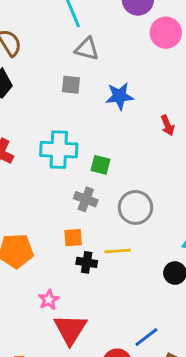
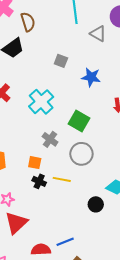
gray triangle: (87, 49) -> (98, 34), moved
cyan cross: (59, 150) -> (41, 102), turned 30
green square: (100, 165) -> (79, 121), moved, size x1.5

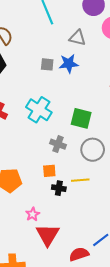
gray triangle: (98, 34) -> (77, 38), moved
blue star: (91, 77) -> (69, 64), moved

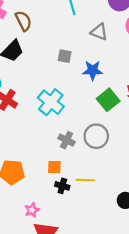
blue star: (69, 64) -> (93, 70), moved
green square: (81, 118) -> (108, 100), moved, turned 30
gray circle: (93, 150) -> (96, 136), moved

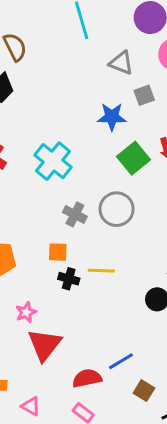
gray square: (65, 56) -> (144, 95), moved, turned -32

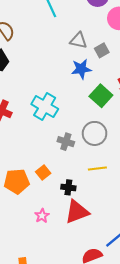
gray triangle: (121, 63) -> (78, 40), moved
orange square: (58, 252) -> (43, 172), moved, turned -32
yellow line: (101, 271) -> (97, 168), moved
red triangle: (45, 345) -> (77, 212), moved, turned 40

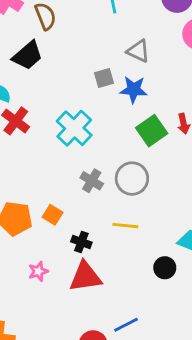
gray square: (102, 50) -> (104, 78), moved
orange square: (43, 172) -> (53, 215), turned -32

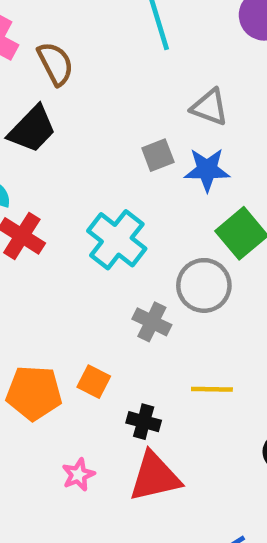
gray circle: (132, 179) -> (204, 285), moved

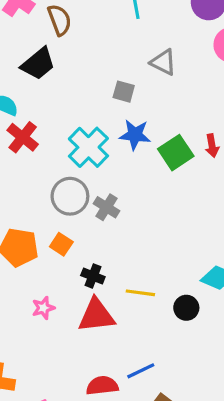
gray square: (158, 155) -> (124, 92), turned 30
blue star: (207, 170) -> (135, 135), moved
gray circle: (204, 285) -> (70, 196), moved
yellow line: (212, 389) -> (140, 293), moved

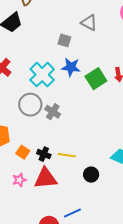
orange square: (61, 244) -> (23, 152), moved
yellow line: (140, 293) -> (67, 155), moved
pink star: (43, 308) -> (19, 180), moved
black circle: (186, 308) -> (91, 175), moved

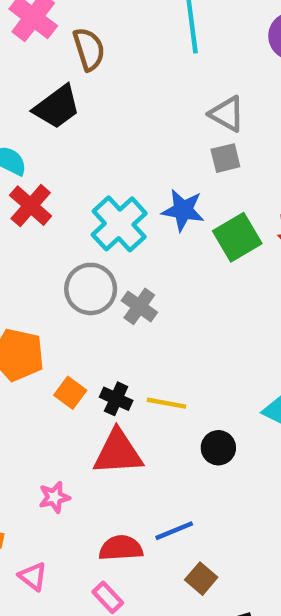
gray square: (64, 40) -> (225, 158), moved, turned -32
pink star: (19, 180) -> (54, 497), moved

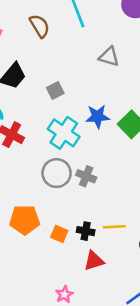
brown semicircle: (89, 49) -> (40, 26), moved
gray square: (225, 158) -> (55, 90), moved
red triangle: (118, 452) -> (94, 261), size x0.7

